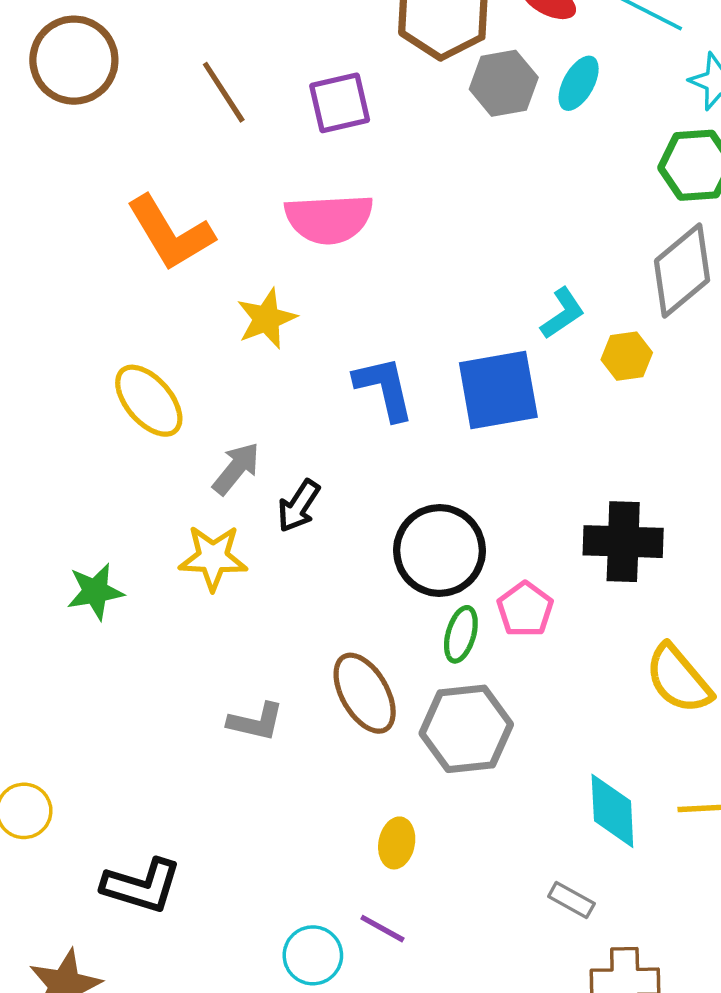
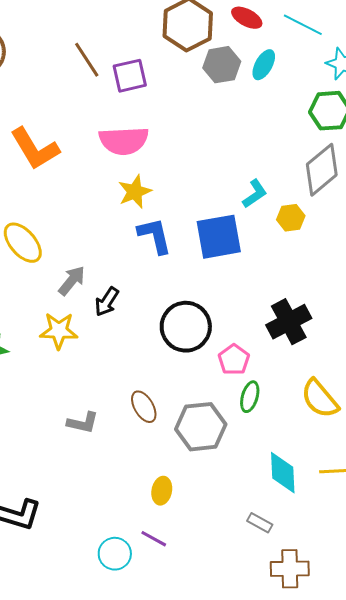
brown line: (224, 92) -> (87, 60), moved
yellow star: (266, 319) -> (135, 192), moved
black cross: (623, 542) -> (289, 322), turned -30
green ellipse: (461, 634) -> (250, 397), moved
brown ellipse: (365, 693) -> (144, 407), size x0.7

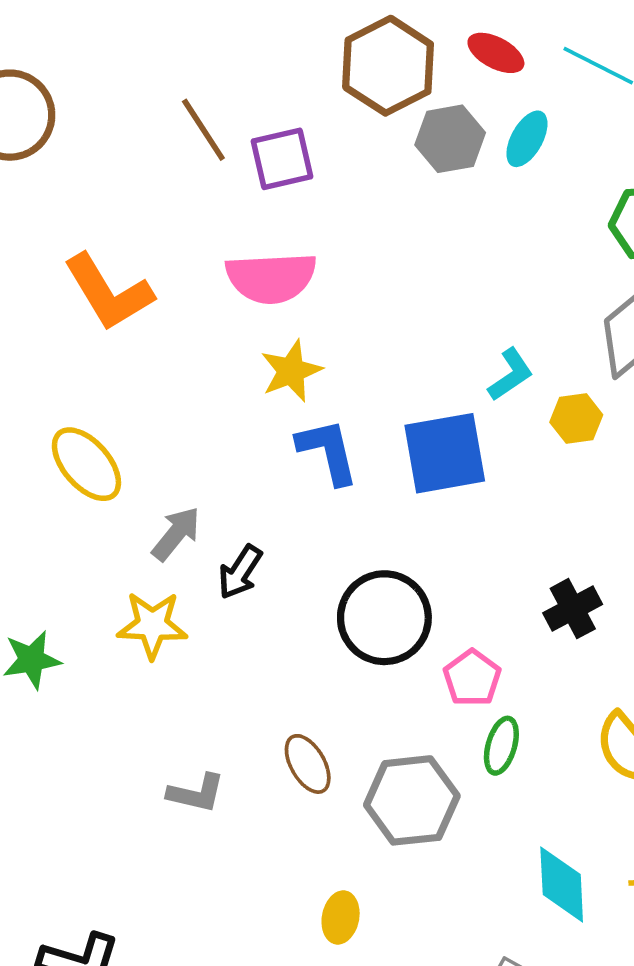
black cross: (289, 322) -> (573, 609), size x0.7

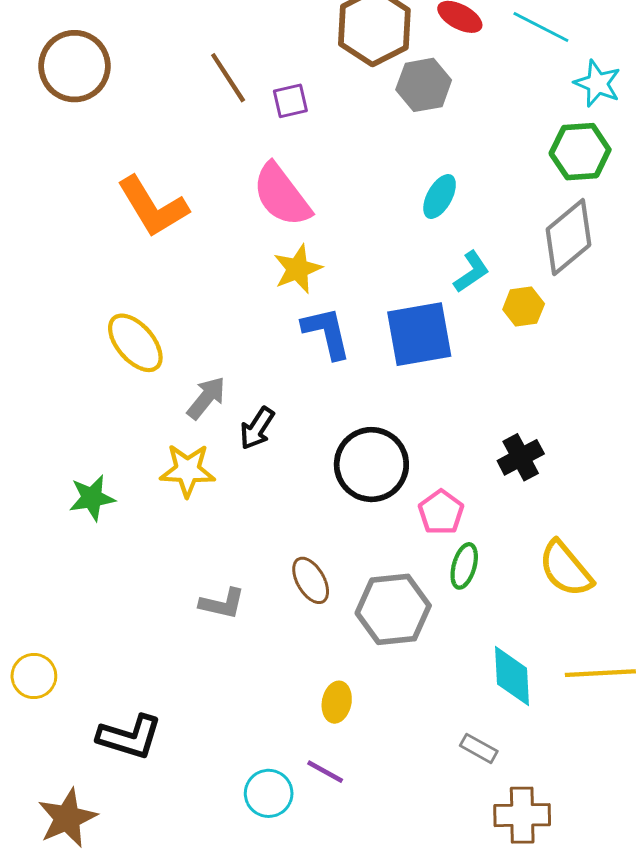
cyan ellipse: (527, 139) -> (440, 196), moved
purple square: (282, 159) -> (290, 101), size x0.7
pink semicircle: (271, 278) -> (282, 195), turned 56

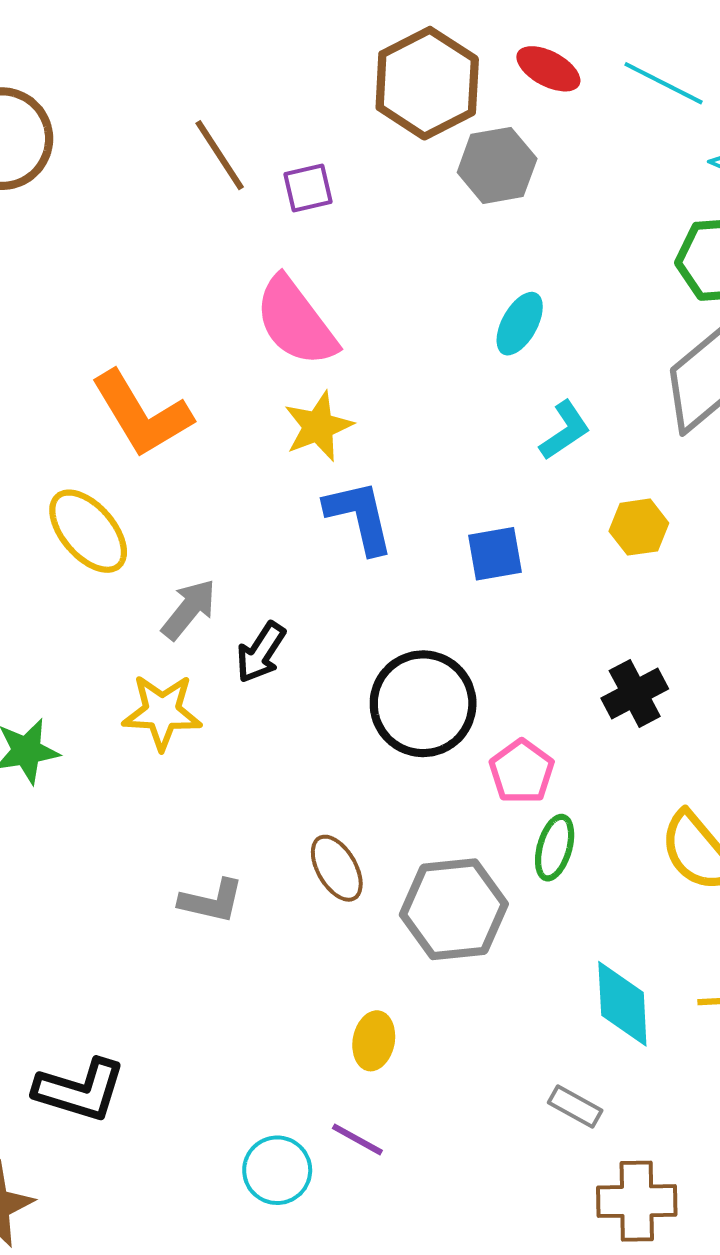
orange L-shape: (153, 207) -> (142, 414), moved
yellow hexagon: (524, 307) -> (639, 527), moved
blue square: (419, 334) -> (495, 554), moved, size x0.6

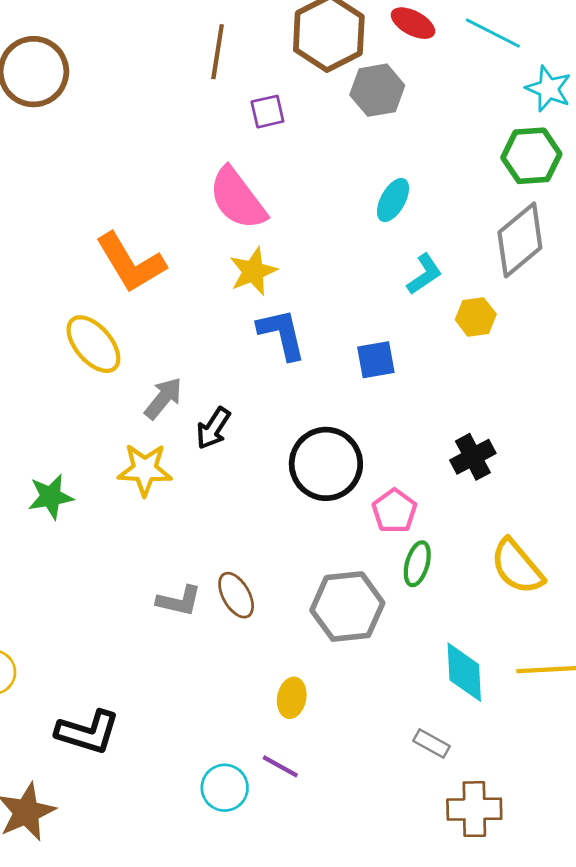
brown line: (220, 155) -> (218, 52), moved, turned 42
purple square: (308, 188) -> (267, 112), moved
yellow hexagon: (639, 527) -> (476, 317), moved
brown ellipse: (337, 868) -> (236, 595), moved

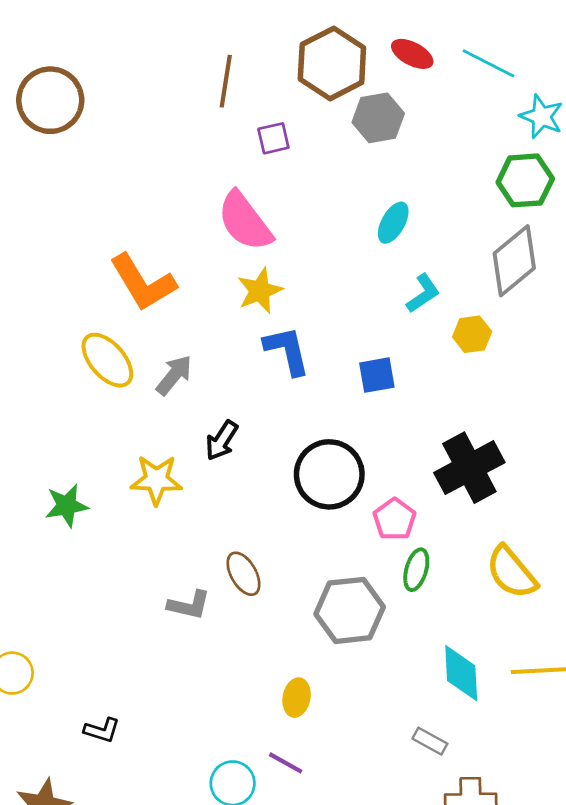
gray arrow: (163, 398) -> (174, 375), moved
black cross: (473, 457) -> (469, 468), size x1.6
brown ellipse: (236, 595) -> (243, 574), moved
black L-shape: (88, 732) -> (102, 730), size x0.6

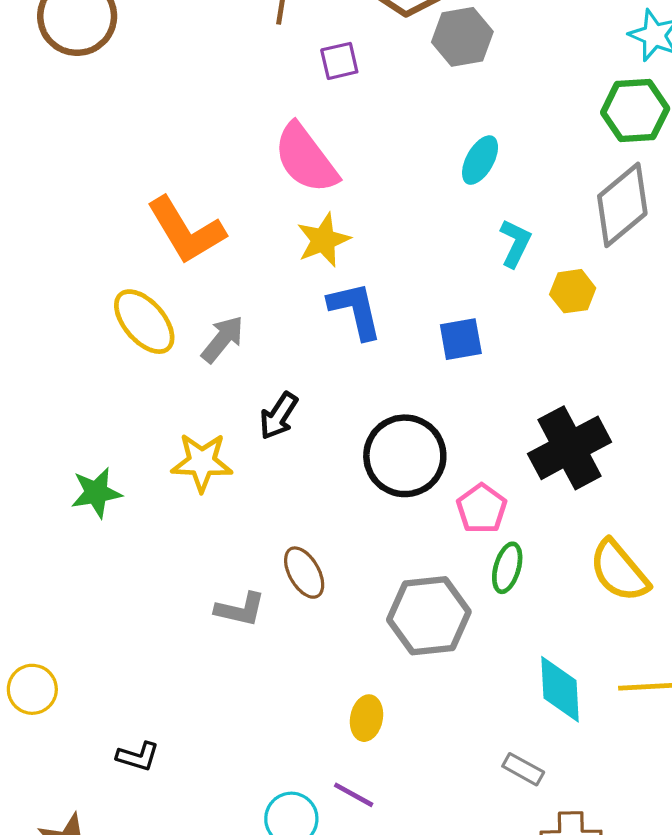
cyan L-shape: (423, 293) -> (515, 243), turned -30

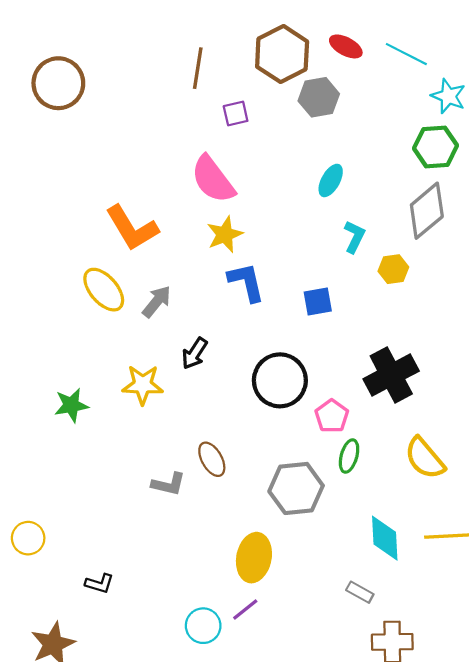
yellow ellipse: (366, 718) -> (254, 558), size x1.6
purple line: (354, 795) -> (245, 609), turned -68

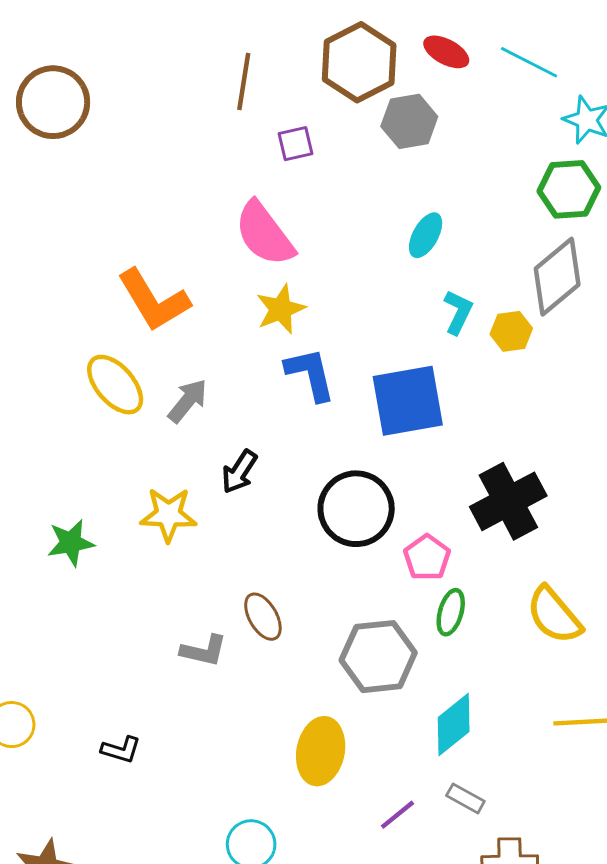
yellow hexagon: (393, 269) -> (511, 331), moved
blue square: (318, 301) -> (408, 401), size x1.8
cyan diamond: (385, 538) -> (454, 725), moved, turned 54
black L-shape: (99, 584) -> (121, 750), moved
purple line: (245, 609) -> (397, 815), moved

